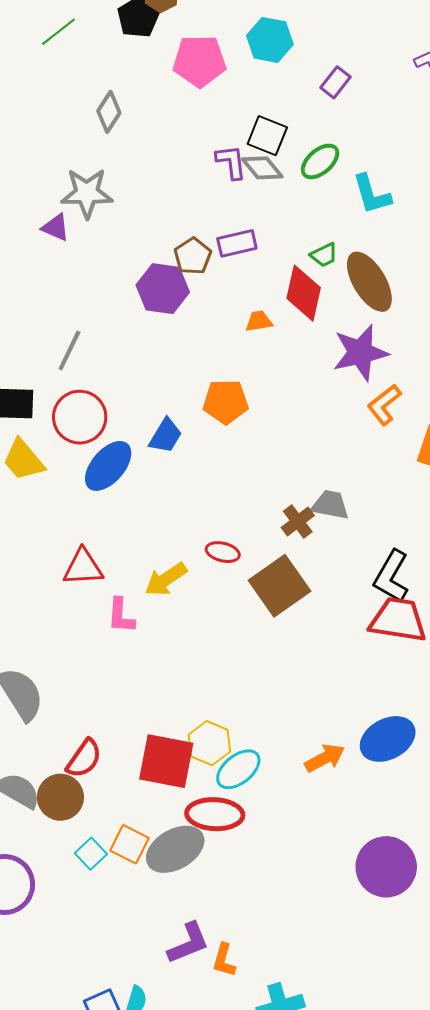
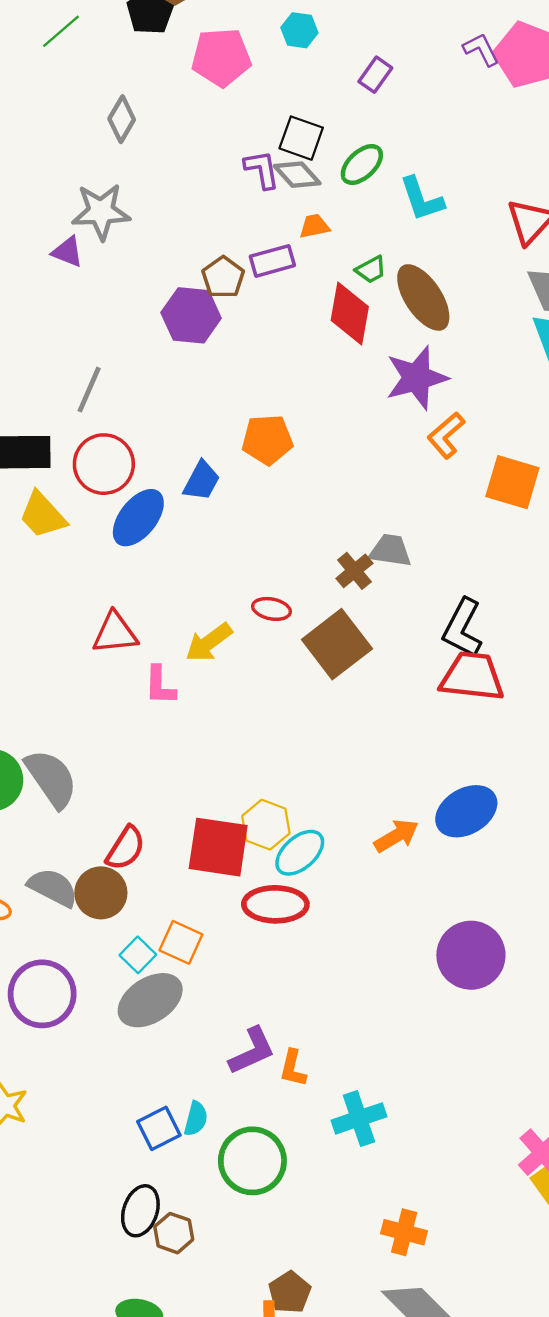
cyan hexagon: (270, 40) -> (299, 30), size x0.7
orange trapezoid: (259, 321) -> (314, 226), moved
gray ellipse: (175, 849) -> (150, 1000), moved

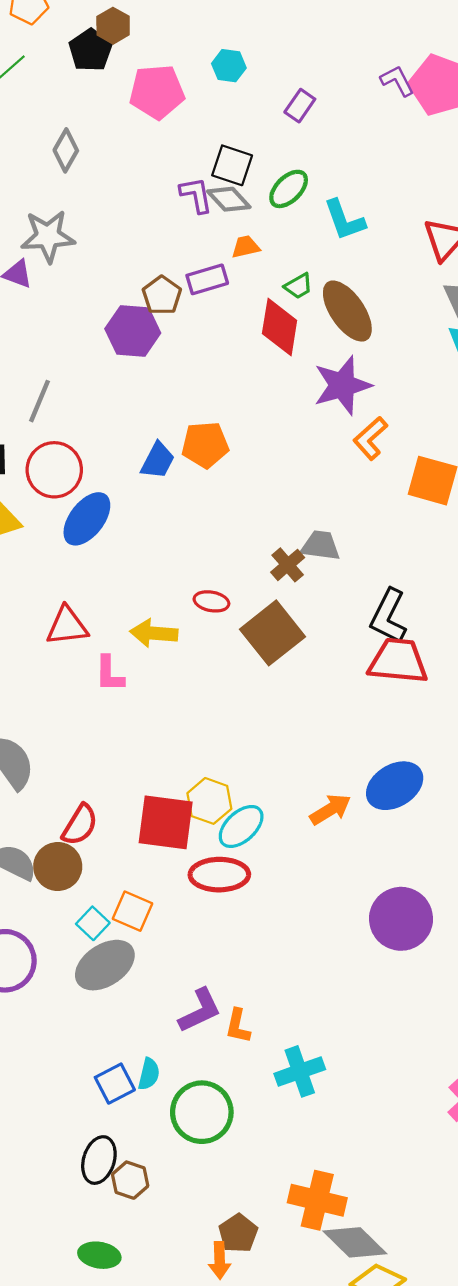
blue trapezoid: (201, 481) -> (158, 461), moved
yellow arrow: (209, 642) -> (154, 633), turned 42
orange cross: (404, 1232) -> (317, 1200), moved, size x1.4

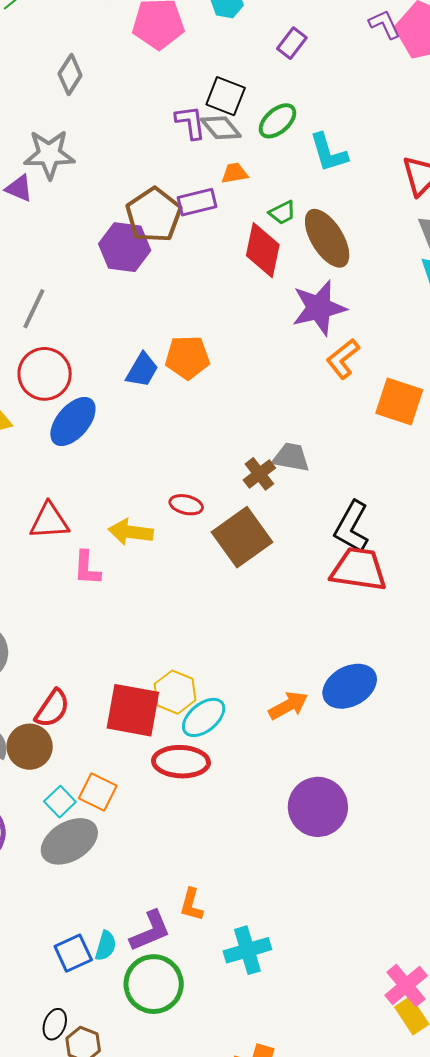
brown pentagon: (162, 295) -> (154, 215), size x1.5
purple circle: (401, 919) -> (318, 807), moved
purple L-shape: (200, 1011) -> (150, 931), moved
black ellipse: (99, 1160) -> (55, 1024), size x0.7

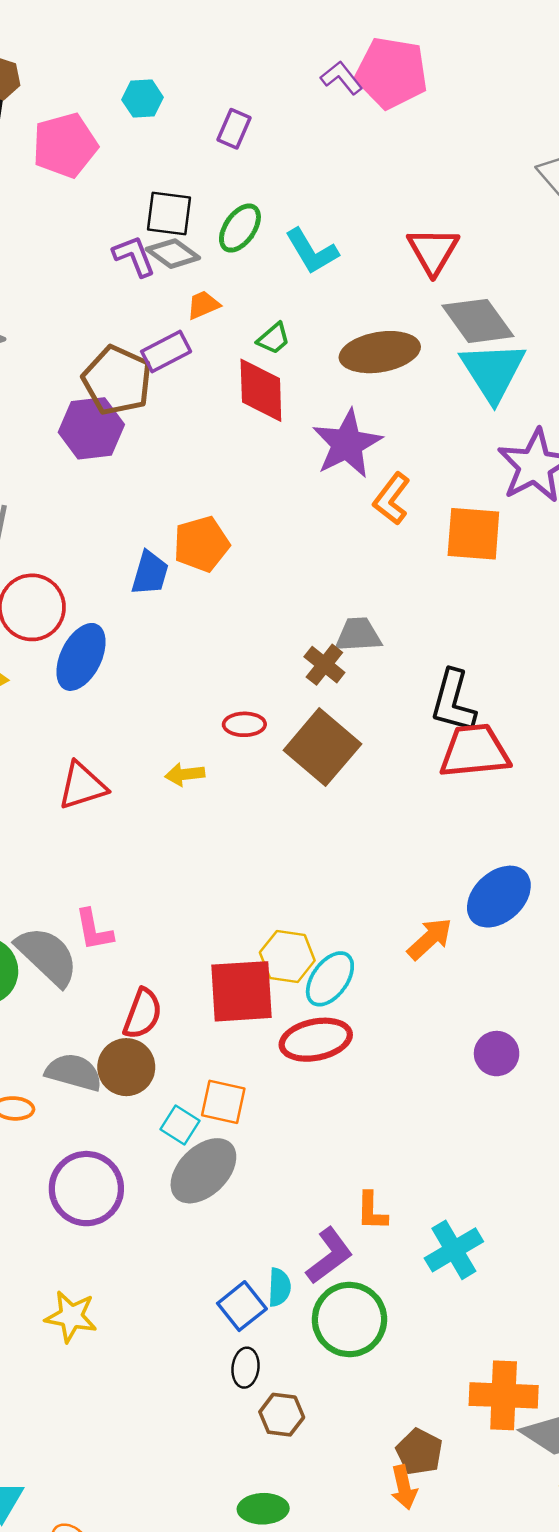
brown ellipse: (327, 238) -> (380, 352), moved, turned -54
yellow arrow: (131, 532) -> (185, 774), size x0.7
pink L-shape: (87, 568) -> (94, 930), moved
purple circle: (318, 807) -> (497, 1054), size x0.6
black ellipse: (55, 1024) -> (245, 1368), moved

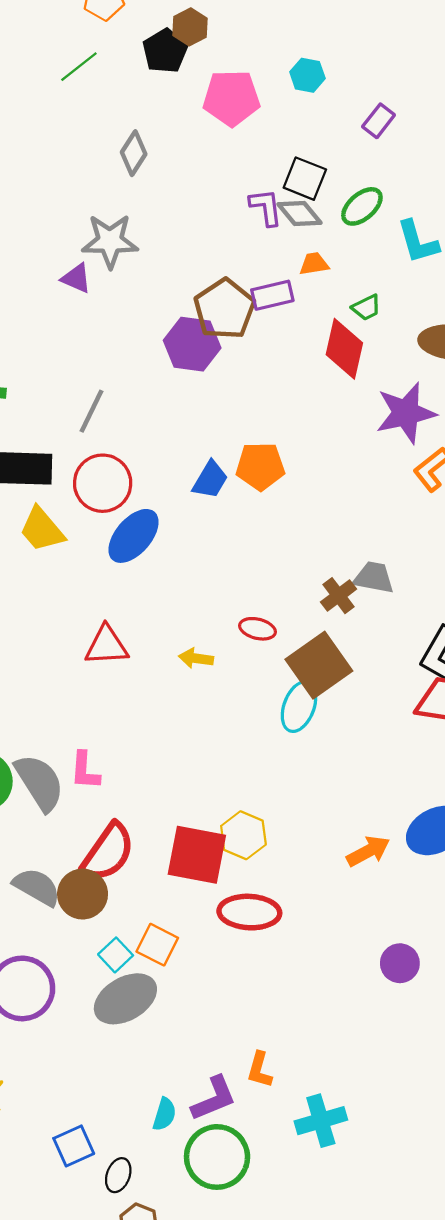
cyan ellipse: (330, 979) -> (299, 707), moved, turned -30
red semicircle: (143, 1014) -> (108, 852), size x1.4
blue square: (242, 1306) -> (74, 1146), moved

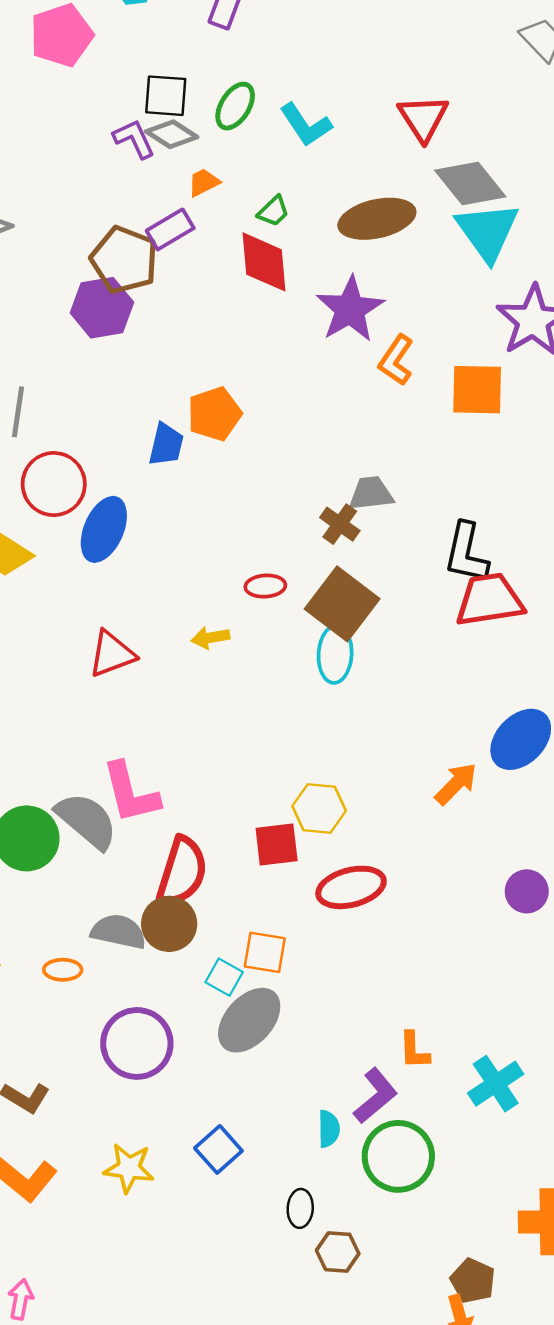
pink L-shape: (85, 771) -> (131, 793), size x1.5
red square: (197, 855) -> (277, 845), size x0.7
blue square: (74, 1146) -> (218, 1149), moved

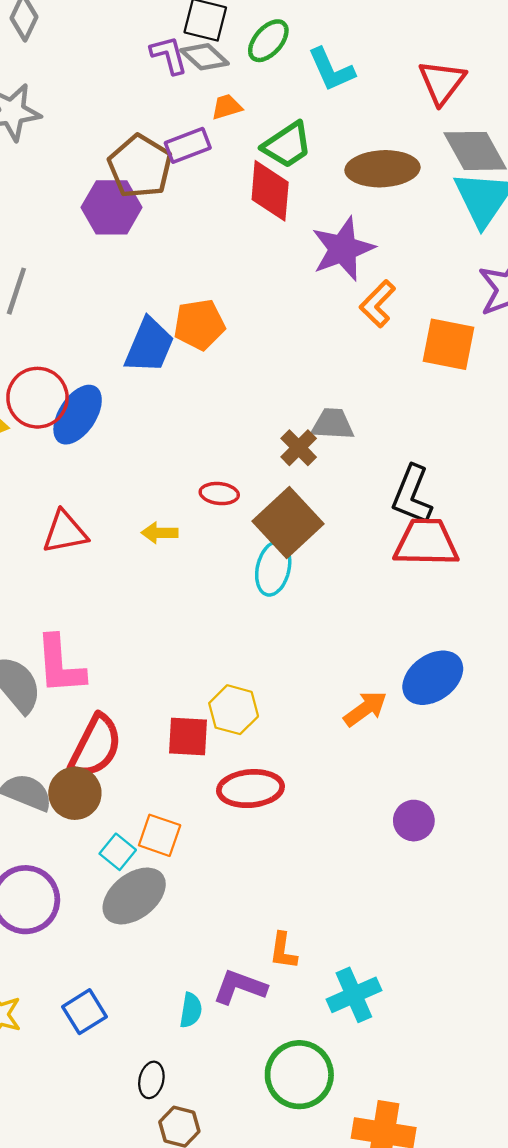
green trapezoid: (273, 211) -> (287, 145), size x1.6
blue trapezoid: (166, 445) -> (149, 346), size x1.4
red circle: (54, 484) -> (37, 398), moved
purple L-shape: (375, 1096) -> (240, 987), turned -130
green circle: (398, 1156) -> (299, 1075), moved

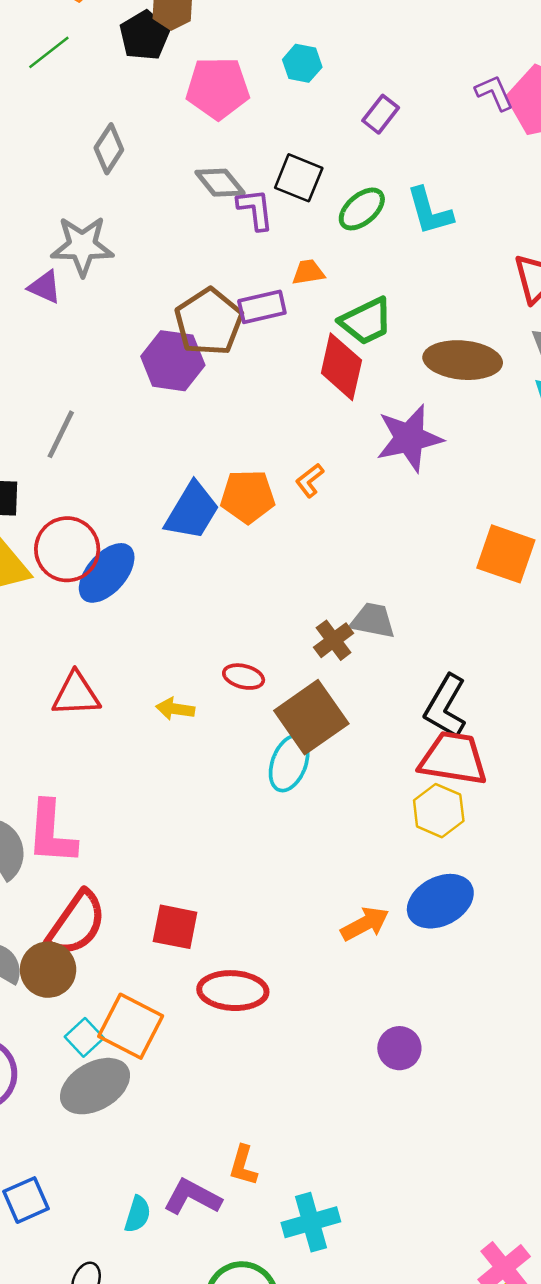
gray diamond: (205, 57) -> (220, 183), moved
cyan L-shape: (331, 70) -> (430, 211), moved
orange L-shape: (378, 304) -> (310, 480), moved, size x0.7
yellow hexagon: (234, 710) -> (439, 811), moved
orange square: (160, 835) -> (131, 1026), size x1.4

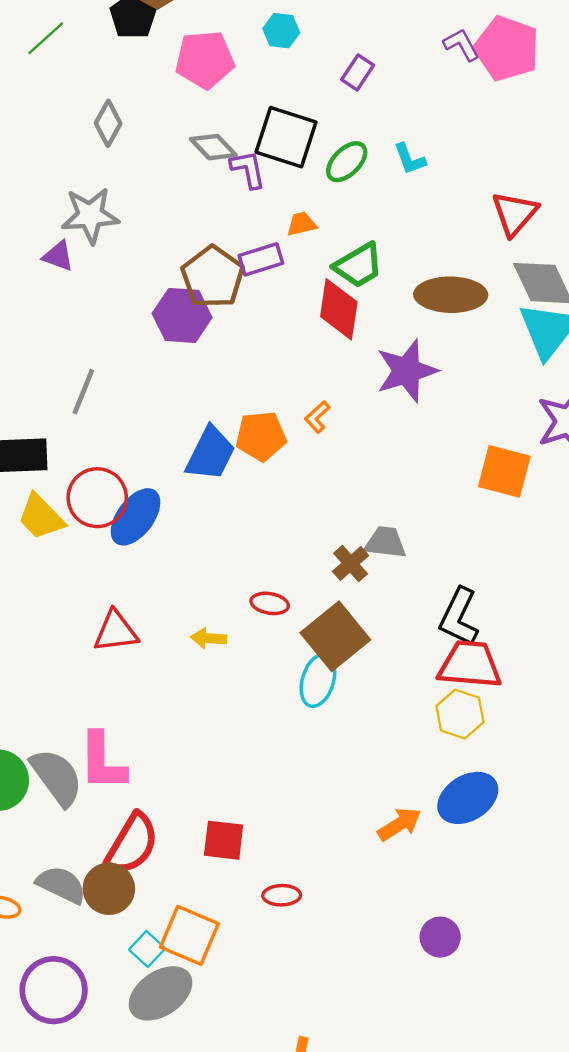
black square: (299, 178) -> (286, 137), size x1.4
cyan L-shape: (430, 211) -> (410, 159), size x0.7
red ellipse: (233, 991) -> (282, 895), size x0.6

